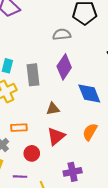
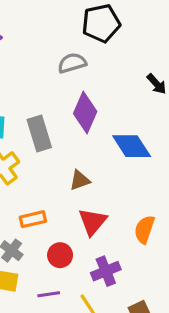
orange semicircle: (90, 132) -> (144, 229), moved
purple cross: (73, 172) -> (106, 271), moved

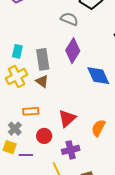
gray semicircle: (72, 63) -> (69, 19), turned 30
brown triangle: (80, 180) -> (42, 81), moved, turned 48
purple line: (49, 294) -> (26, 155), moved

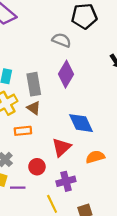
blue diamond: (98, 76) -> (81, 123), moved
orange rectangle: (31, 111) -> (23, 131), moved
orange semicircle: (98, 128) -> (95, 157), turned 48

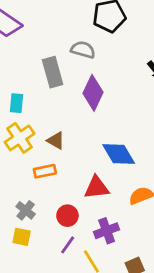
gray rectangle: (34, 84) -> (53, 72), moved
red triangle: (61, 147) -> (97, 188), turned 42
purple line: (18, 188) -> (68, 245), moved, turned -48

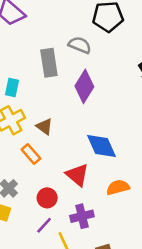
orange rectangle: (45, 171) -> (31, 154), turned 54
red triangle: (97, 188) -> (77, 175), turned 40

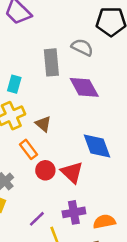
purple diamond: (84, 86) -> (84, 87), turned -64
orange semicircle: (118, 187) -> (104, 222), moved
red circle: (47, 198) -> (45, 170), moved

